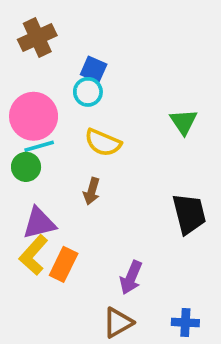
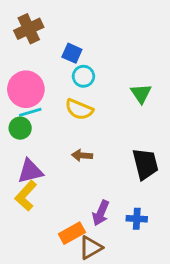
cyan circle: (88, 92) -> (83, 76), moved
brown arrow: (92, 191) -> (82, 155), moved, turned 78
orange rectangle: (64, 264) -> (72, 233), moved, turned 35
blue cross: (185, 323) -> (137, 219), moved

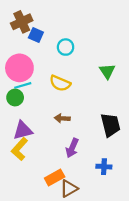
blue square: (72, 53) -> (36, 35), moved
cyan circle: (83, 76) -> (66, 47), moved
purple arrow: (101, 213) -> (72, 148), moved

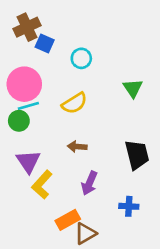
yellow semicircle: (60, 83) -> (74, 103), turned -55
purple triangle: (23, 130) -> (28, 162), turned -50
yellow L-shape: (19, 149) -> (42, 185), moved

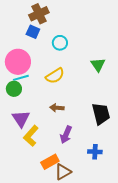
brown cross: (27, 27) -> (39, 14), moved

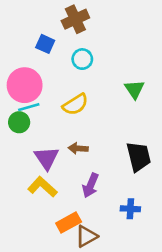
brown cross: (39, 14) -> (75, 19), moved
purple triangle: (21, 119) -> (47, 158), moved
yellow L-shape: (31, 136) -> (42, 187), turned 90

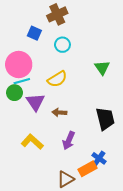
purple triangle: (47, 158) -> (35, 102), moved
blue cross: (130, 209) -> (99, 158), turned 32
orange rectangle: (69, 223) -> (88, 169), moved

